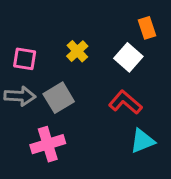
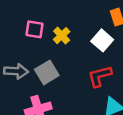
pink square: (25, 59) -> (35, 29), moved
red L-shape: (125, 102) -> (100, 76), turned -55

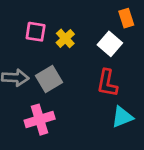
red L-shape: (100, 76) -> (107, 83), turned -65

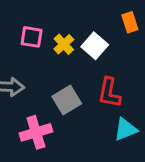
white square: (110, 44) -> (95, 46), moved
gray square: (49, 79) -> (67, 100), moved

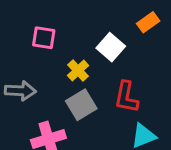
orange rectangle: (130, 22) -> (148, 22), turned 72
yellow cross: (64, 44) -> (78, 70), moved

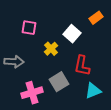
gray square: (81, 105) -> (59, 82), moved

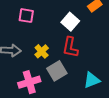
yellow cross: (51, 49) -> (42, 51), moved
red L-shape: (82, 66) -> (70, 47), moved

